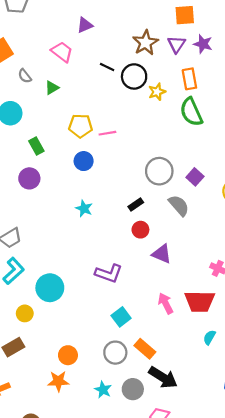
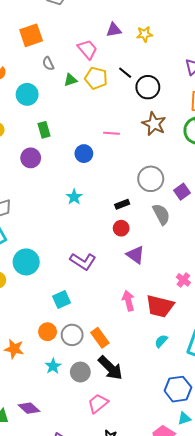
brown star: (145, 43) -> (154, 124), moved, turned -30
yellow star: (157, 92) -> (145, 34), moved
yellow pentagon: (81, 126) -> (96, 78), moved
cyan square: (121, 317) -> (62, 300), moved
orange circle: (68, 355) -> (48, 332), moved

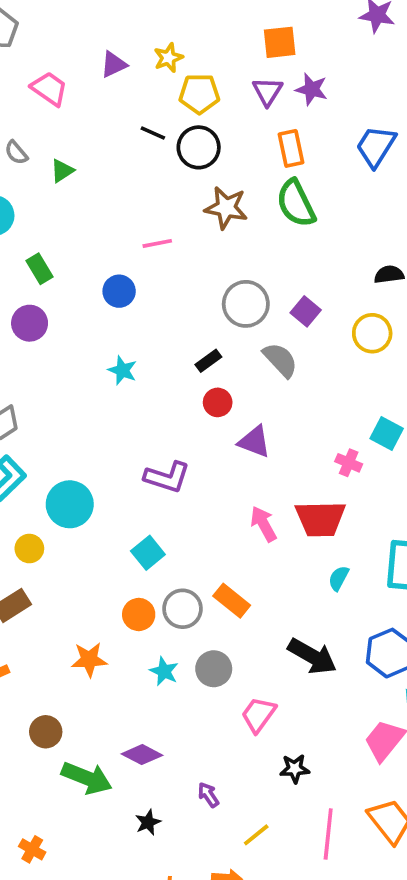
pink trapezoid: (87, 49) -> (49, 89), moved
yellow pentagon: (96, 78) -> (199, 94), moved
black arrow: (110, 368) -> (312, 656), moved

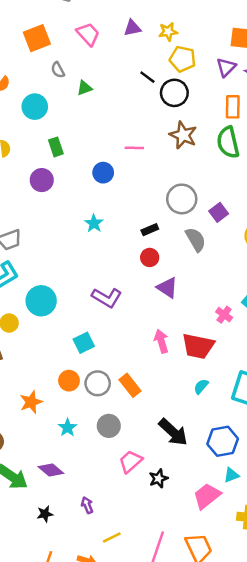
orange star: (89, 660) -> (31, 402), turned -30
cyan star: (164, 671) -> (67, 428), moved
black star: (295, 769) -> (158, 479), moved, turned -30

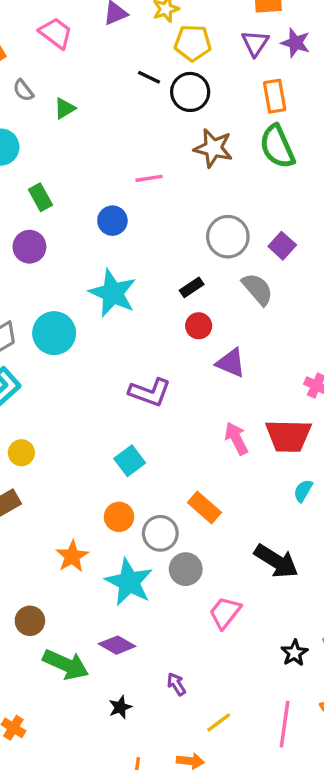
cyan star: (94, 223) -> (113, 293), size x1.8
cyan circle: (41, 301) -> (54, 333), moved
gray circle: (98, 383) -> (160, 533), moved
cyan star: (67, 428) -> (129, 582), size x1.8
black star: (158, 479) -> (294, 653), moved

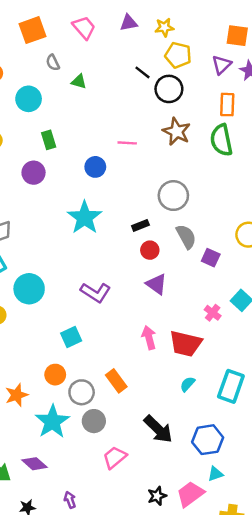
green triangle: (65, 108) -> (79, 81), turned 35
purple square: (282, 246) -> (211, 258), moved, turned -30
red circle: (199, 326) -> (150, 250), moved
cyan circle: (54, 333) -> (29, 289), moved

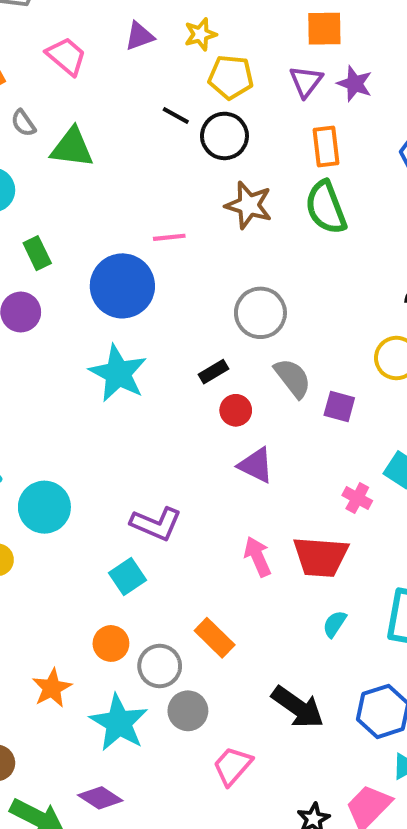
green triangle: (79, 81) -> (72, 148), size x1.6
blue circle: (95, 167) -> (122, 286), size x1.8
purple L-shape: (95, 292) -> (156, 524), moved

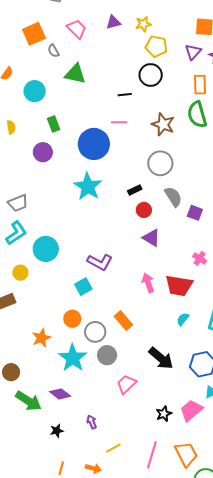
black line: (176, 115) -> (125, 95), moved, turned -40
gray semicircle: (23, 123) -> (53, 51), moved
brown star: (249, 205) -> (163, 124), moved

